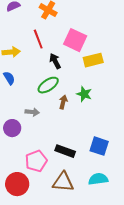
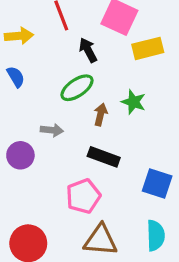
black rectangle: (65, 151) -> (104, 157), moved
pink pentagon: (36, 161) -> (83, 196), moved
cyan semicircle: (98, 179) -> (156, 235), turned 96

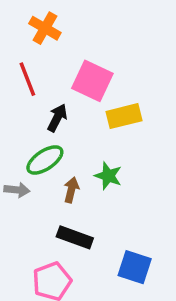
black arrow: (88, 50) -> (57, 118), turned 55
gray arrow: (52, 130) -> (17, 190), moved

